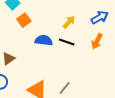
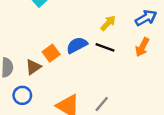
orange square: (24, 20) -> (51, 53), moved
blue semicircle: (44, 40) -> (77, 45), turned -36

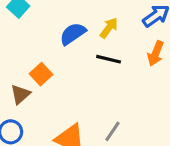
blue semicircle: (77, 45) -> (73, 34), moved

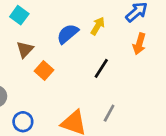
black line: (109, 59) -> (101, 68), moved, turned -66
brown triangle: (20, 94) -> (25, 49), moved

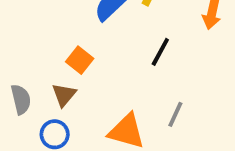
brown triangle: (25, 49) -> (64, 95), moved

